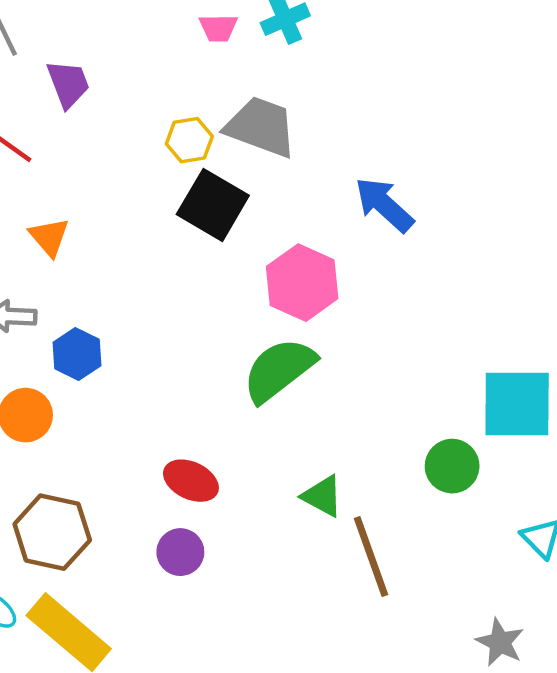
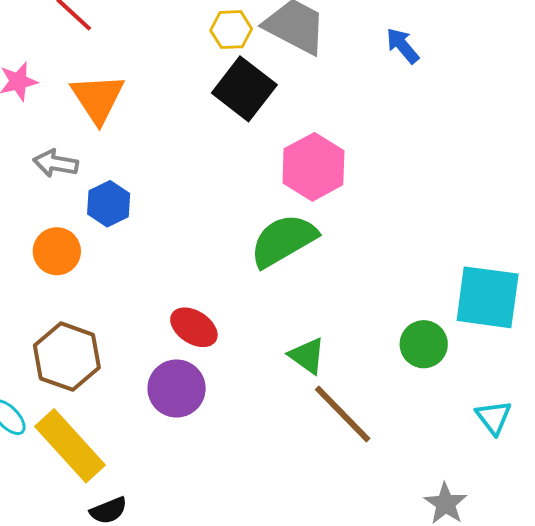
blue arrow: (384, 205) -> (403, 46), moved, size x0.7
orange triangle: (49, 237) -> (98, 98), size x1.5
purple circle: (180, 552) -> (177, 389), size x1.4
brown line: (371, 556) -> (343, 414), turned -32

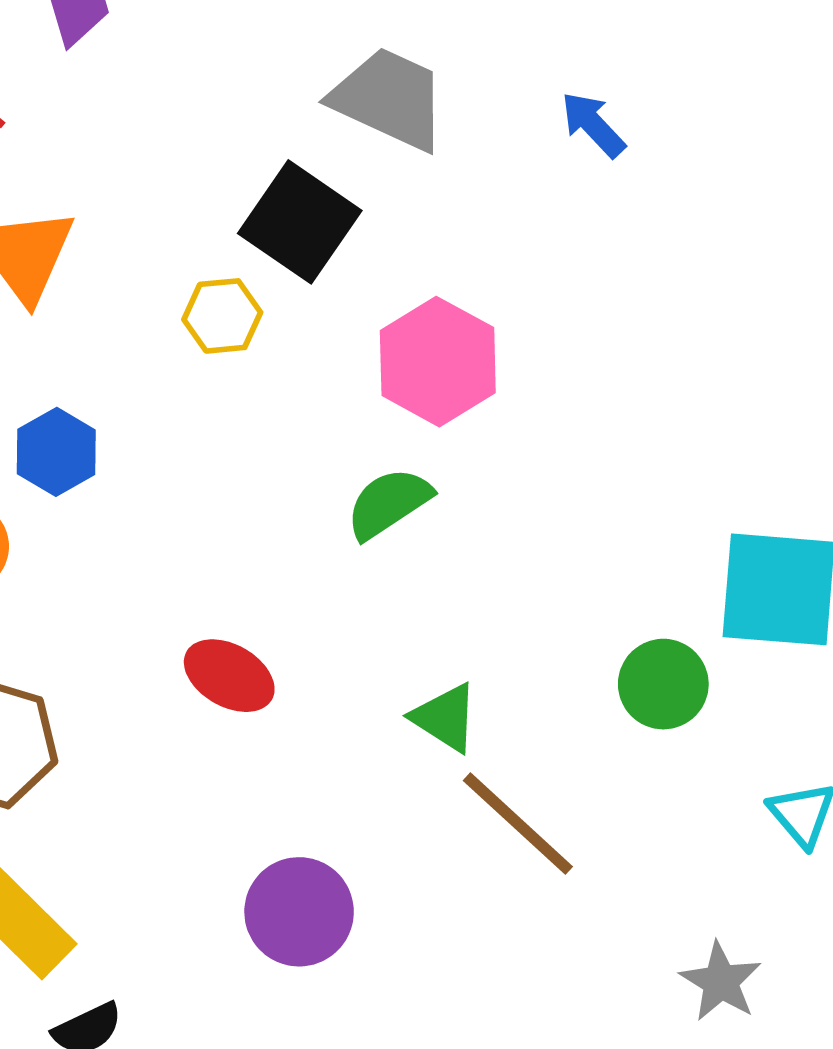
yellow hexagon: (231, 30) -> (222, 316), moved
green semicircle: (283, 240) -> (389, 503), size x0.7
purple circle: (177, 389) -> (299, 912), moved

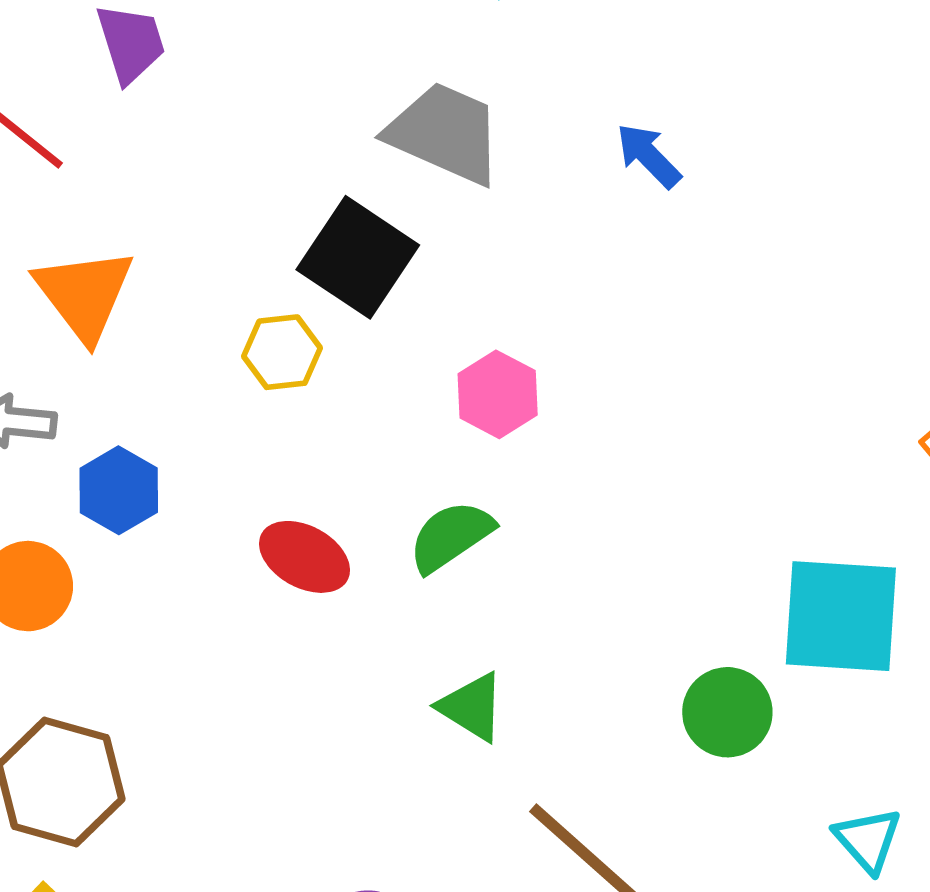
pink hexagon: (438, 362) -> (498, 394), size x0.7
red ellipse: (229, 676) -> (305, 557), moved
green triangle: (445, 718) -> (472, 707), moved

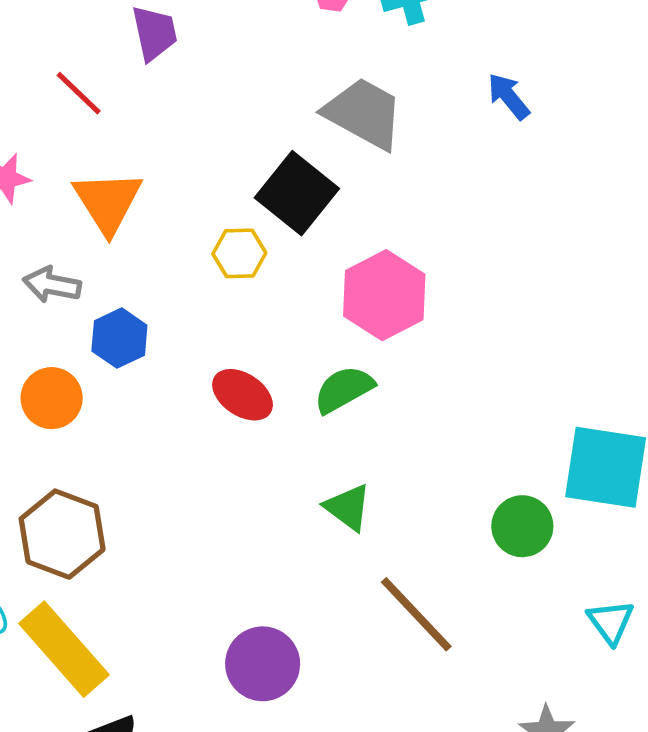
blue arrow: (649, 156) -> (509, 96), moved
pink hexagon: (498, 394) -> (384, 295), size x1.5

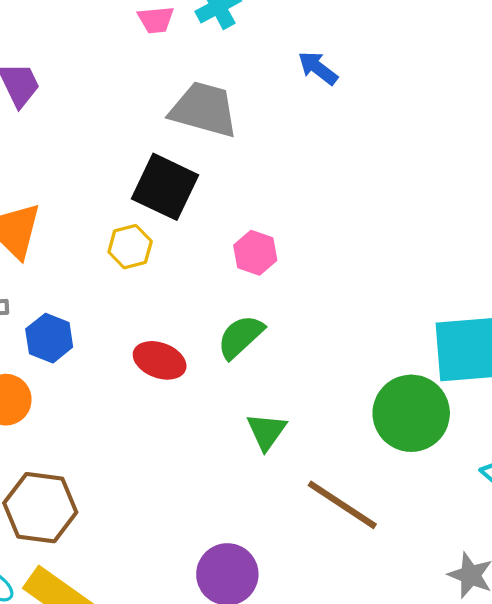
pink hexagon: (384, 295) -> (255, 253), size x0.6
green triangle: (348, 507) -> (266, 431), turned 42
green circle: (522, 526) -> (411, 413), size x1.5

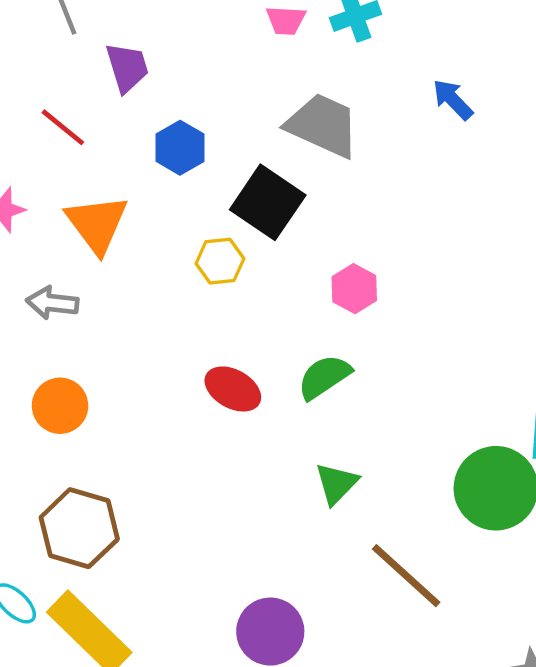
blue hexagon: (49, 338) -> (180, 148), moved

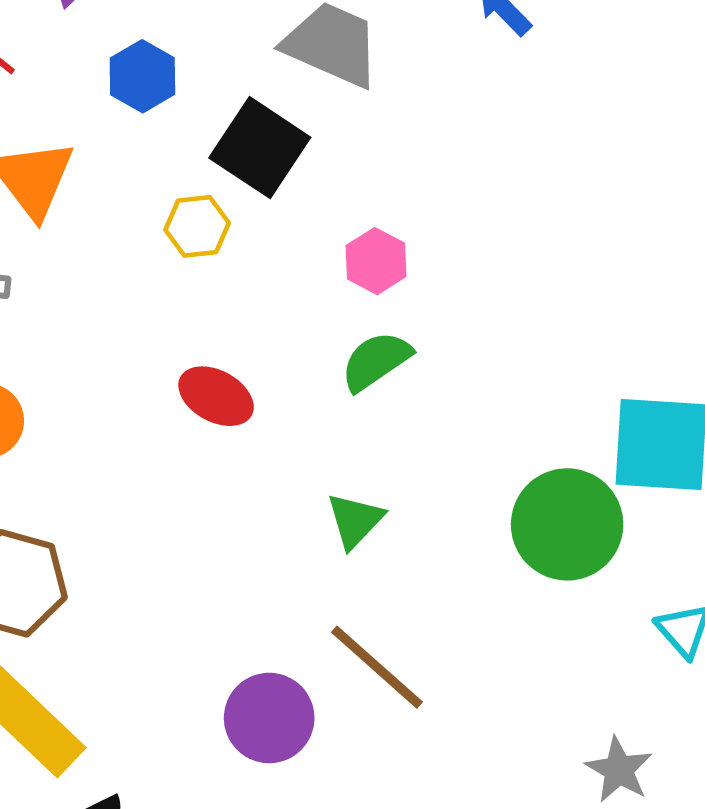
green semicircle: (324, 377) -> (376, 361), moved
brown line: (406, 576) -> (377, 667), moved

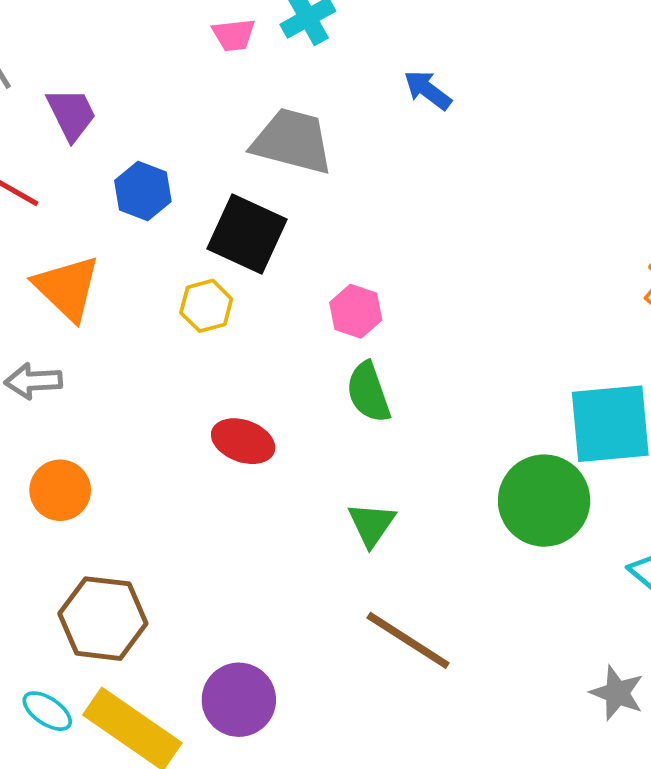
green semicircle: (376, 361) -> (368, 392), turned -66
purple circle: (269, 718) -> (239, 700), moved

